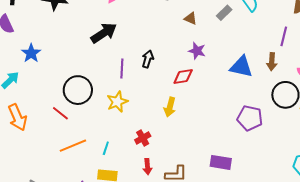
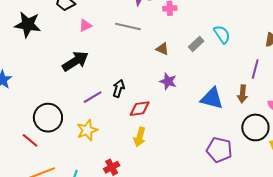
purple line: (122, 68) -> (93, 97), turned 54
red diamond: (183, 76) -> (140, 109), moved

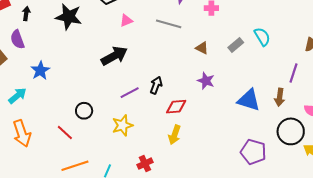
black circle: (48, 118) -> (84, 111), size x0.6

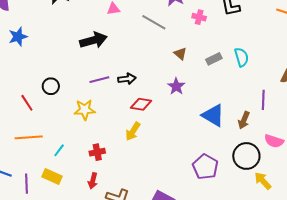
purple line: (294, 73) -> (263, 100), turned -30
black arrow: (156, 85) -> (127, 79), turned 48

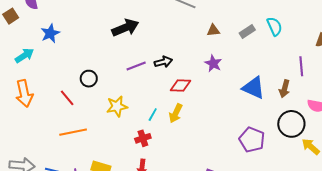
brown triangle: (180, 54) -> (213, 30), turned -40
yellow star: (85, 110) -> (117, 106), moved
cyan line: (59, 150) -> (153, 115), moved

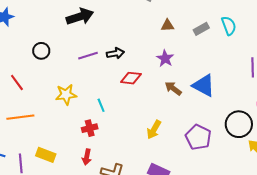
black circle: (89, 79) -> (41, 51), moved
brown arrow: (285, 89) -> (173, 88), moved, turned 108
yellow arrow: (176, 113) -> (154, 130), moved
cyan line: (153, 115) -> (101, 105), turned -56

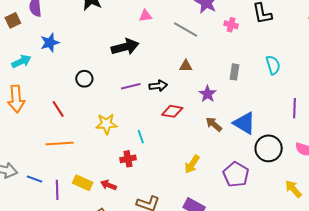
brown triangle: (167, 25) -> (186, 66), moved
gray rectangle: (201, 29) -> (234, 72), moved, turned -56
black circle: (239, 124) -> (269, 148), moved
red arrow: (87, 157) -> (109, 185), moved, turned 98

